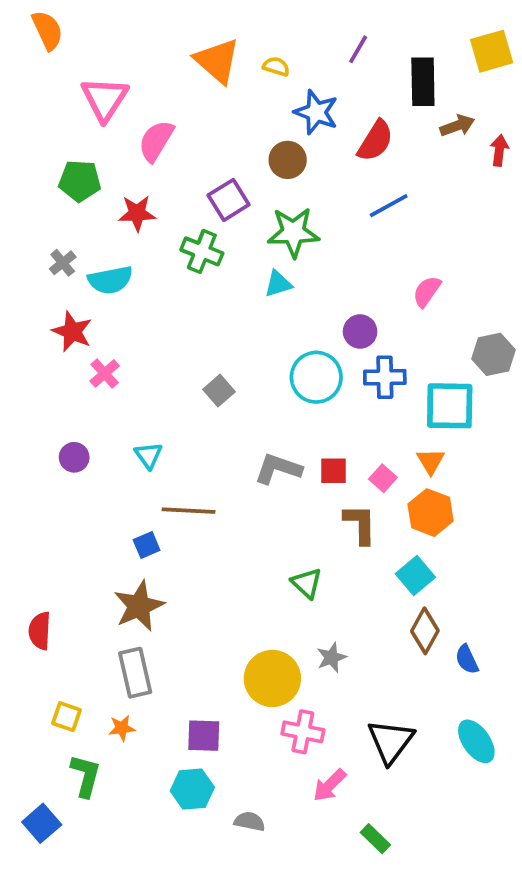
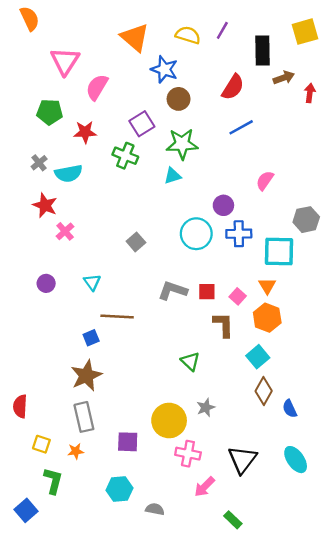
yellow semicircle: (276, 66) -> (188, 35), moved, size x1.5
blue star: (316, 112) -> (164, 69), moved
red semicircle: (40, 631) -> (20, 406), moved
purple square: (204, 736) -> (128, 442), moved

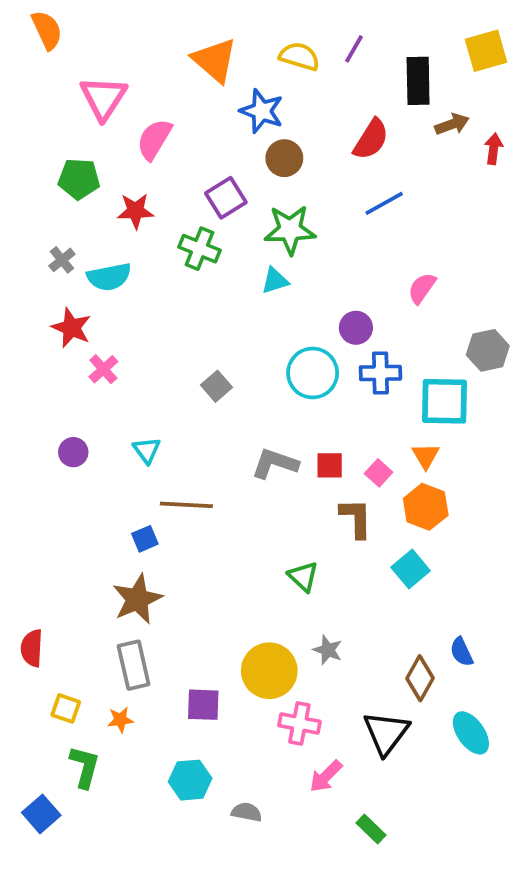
brown diamond: (264, 391) -> (420, 678), moved
gray star: (206, 407) -> (328, 650), turned -30

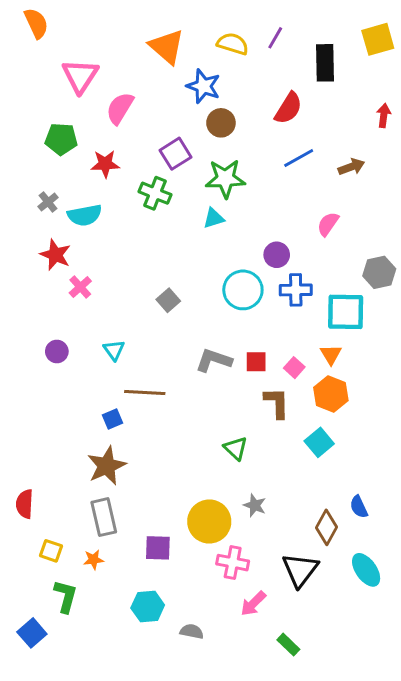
brown arrow: (452, 124) -> (351, 167), moved

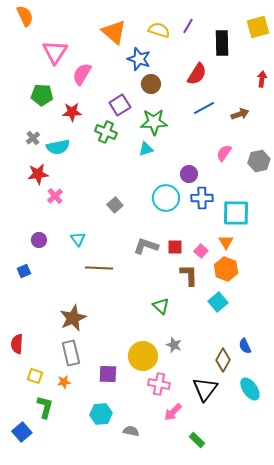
red star: (55, 255) -> (38, 174), turned -30
gray hexagon: (379, 272) -> (259, 161), moved
blue square: (113, 419) -> (24, 271), moved

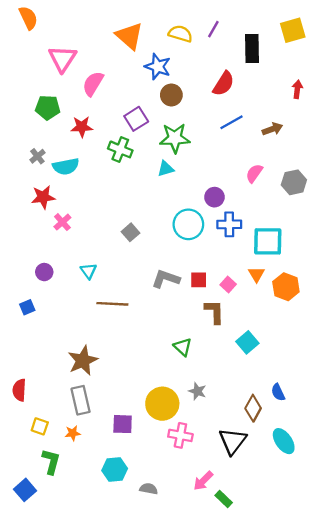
orange hexagon: (226, 269) -> (286, 287), moved
pink arrow: (173, 412) -> (203, 481), moved

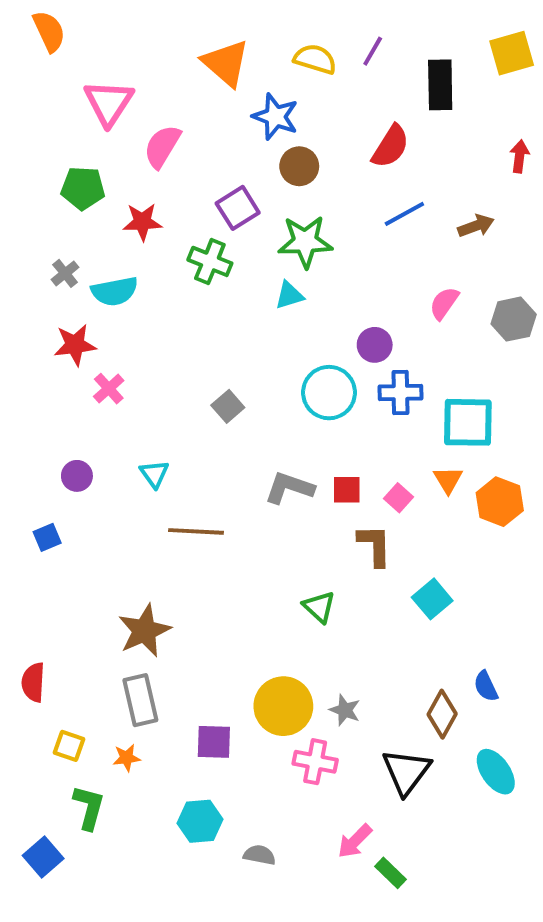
gray star: (197, 391) -> (345, 710), moved

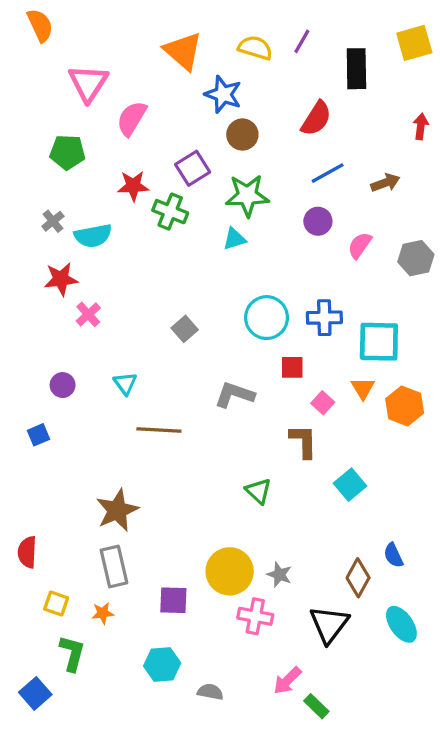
red star: (142, 222) -> (133, 186), moved
purple circle: (375, 345) -> (318, 221), moved
red square: (347, 490) -> (292, 367), moved

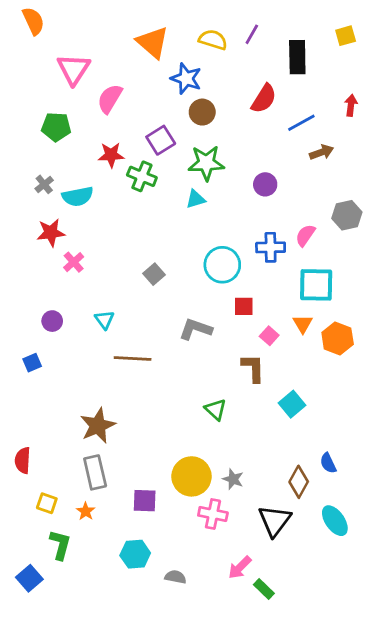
yellow square: (414, 43) -> (346, 36), size x0.7
blue line: (328, 173) -> (301, 123), moved
pink semicircle: (360, 245) -> (305, 235), moved
blue cross: (324, 318) -> (271, 247), moved
orange star: (103, 613) -> (86, 511), turned -30

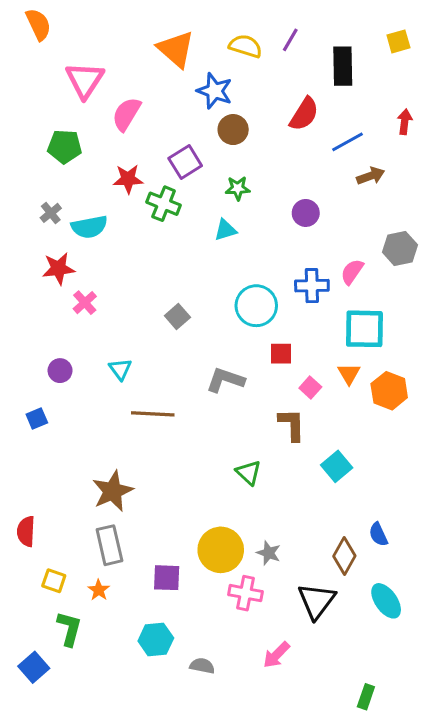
green star: (206, 163) -> (238, 188), size x0.6
green rectangle: (264, 589) -> (366, 697), moved, turned 65

